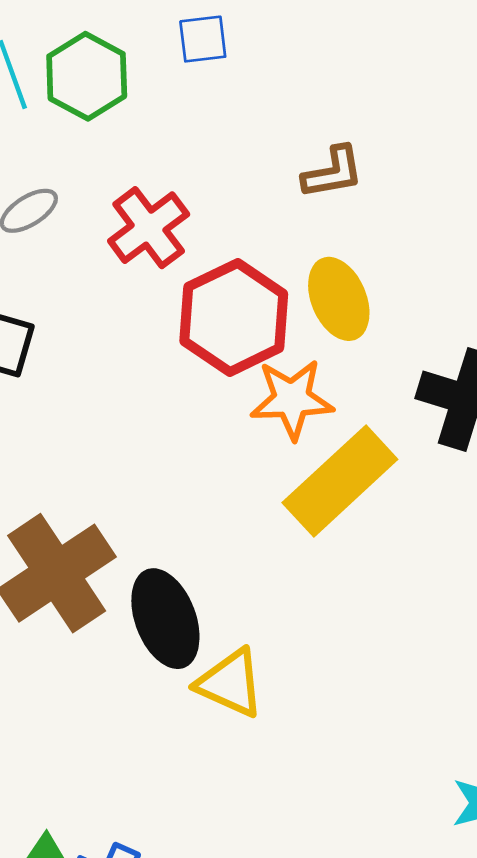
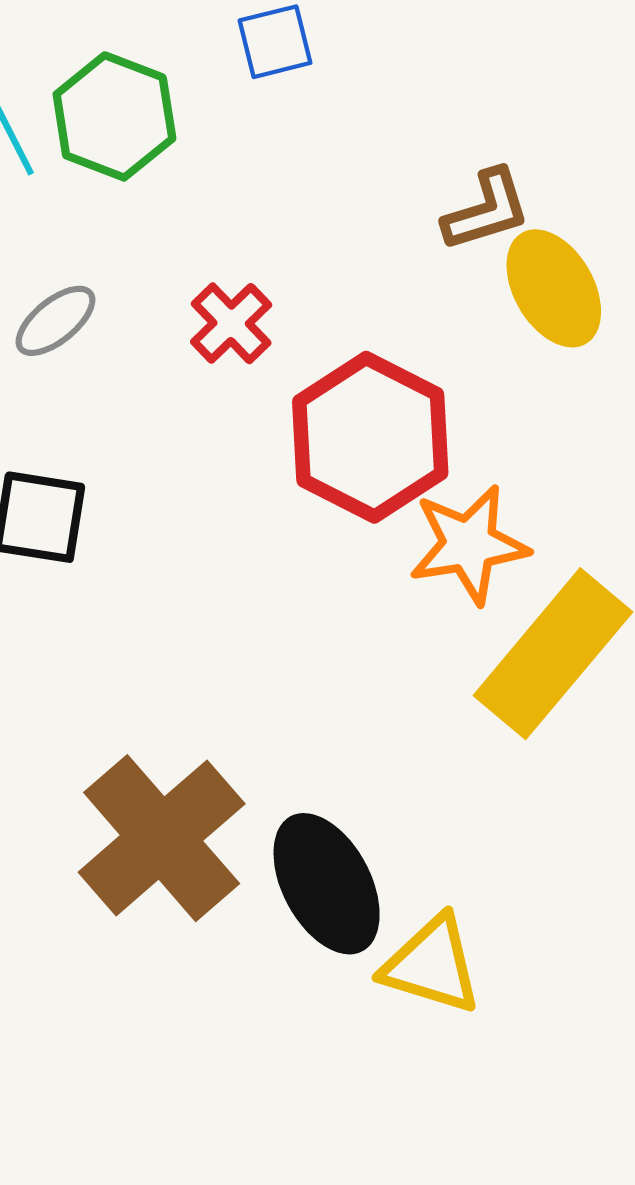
red cross: (149, 228) -> (231, 323), size x0.7
yellow ellipse: (339, 299) -> (554, 288), moved

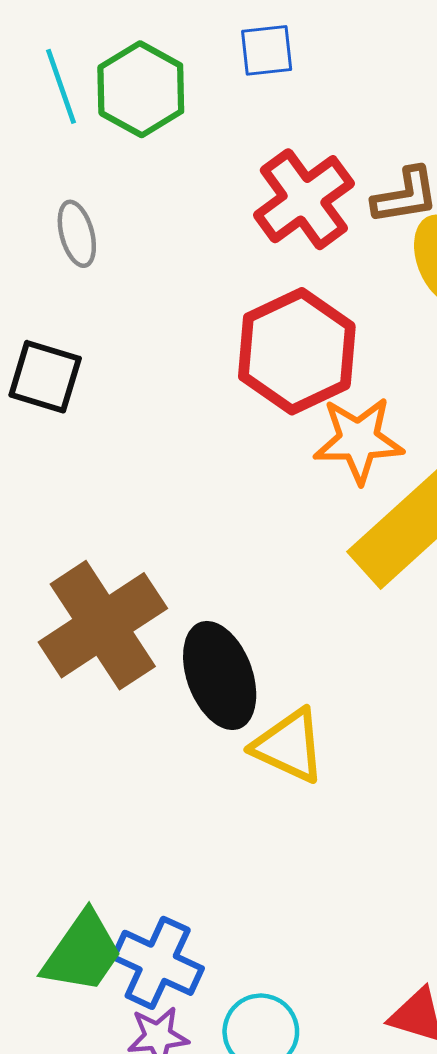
gray ellipse: (55, 321) -> (77, 234), turned -74
red cross: (231, 323) -> (304, 199), moved, size x1.6

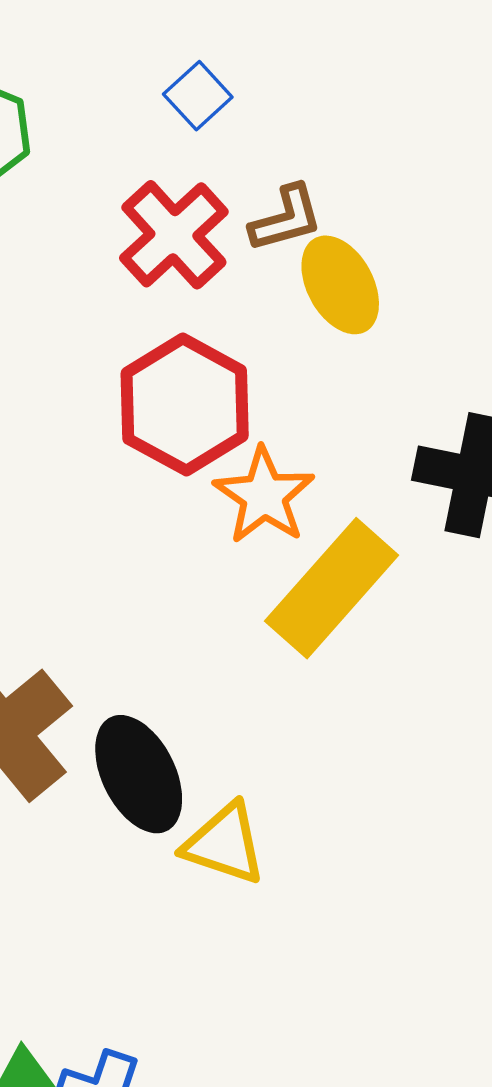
blue square: (267, 50) -> (198, 96), moved, turned -30
orange star: (359, 440) -> (264, 496), turned -30

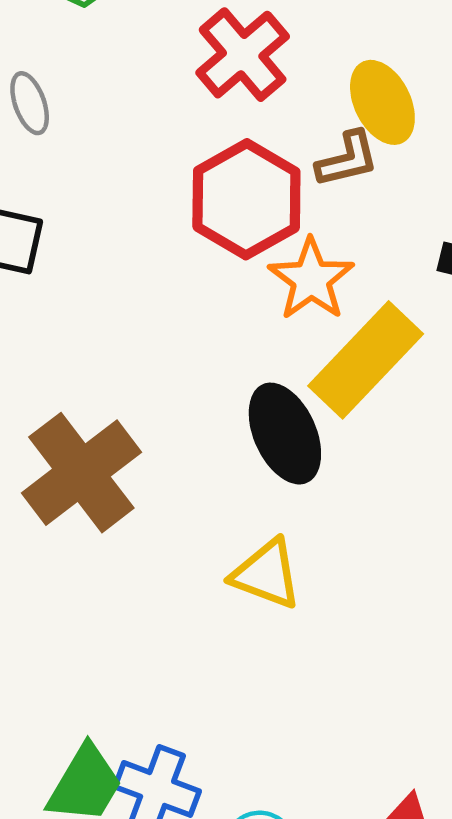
brown L-shape: (286, 219) -> (347, 159), moved
black ellipse: (139, 774) -> (285, 434), moved

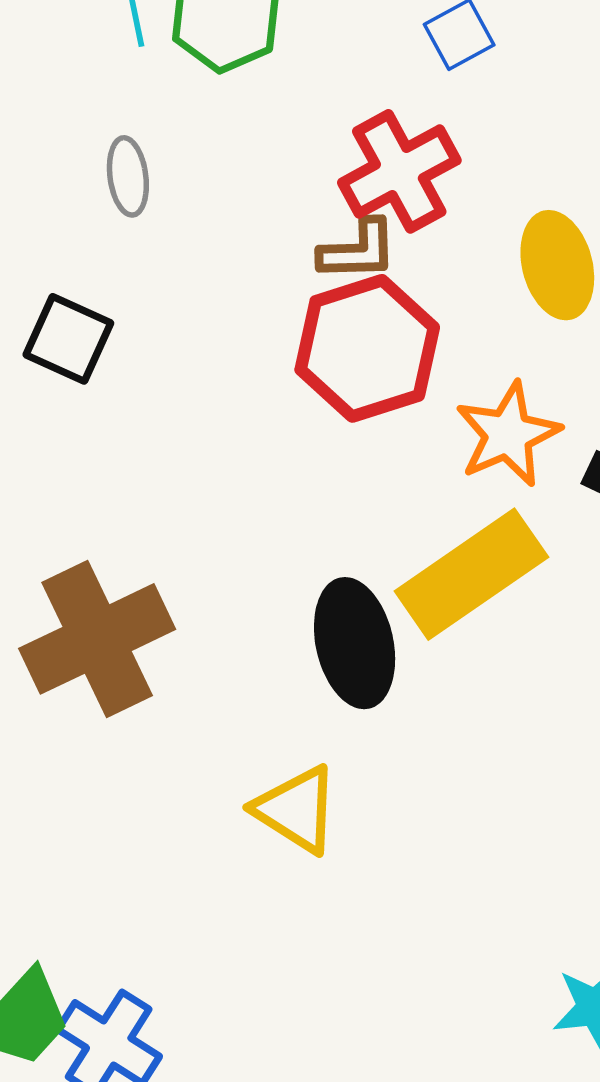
brown L-shape: (347, 159) -> (358, 250), moved
orange star: (311, 279) -> (508, 434), moved

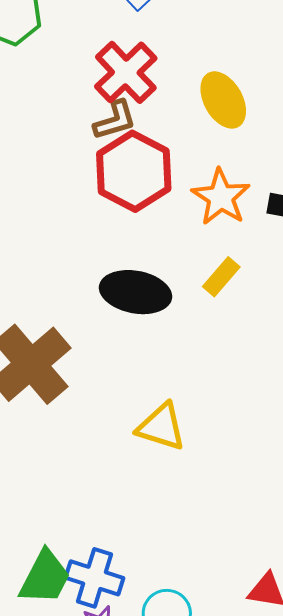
yellow rectangle: (471, 574) -> (221, 277), size x0.5
black ellipse: (355, 643) -> (136, 292), moved, turned -52

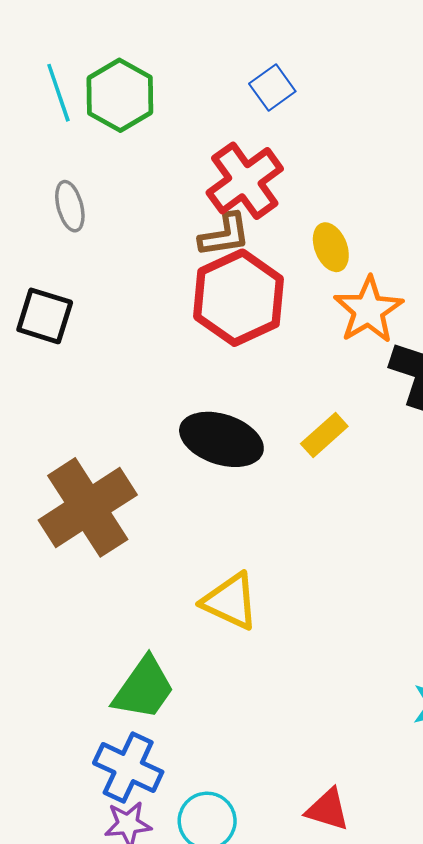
yellow ellipse: (223, 100) -> (331, 247), moved, size x0.7
orange star: (221, 197) -> (368, 310), moved
green trapezoid: (45, 577) -> (144, 688), moved

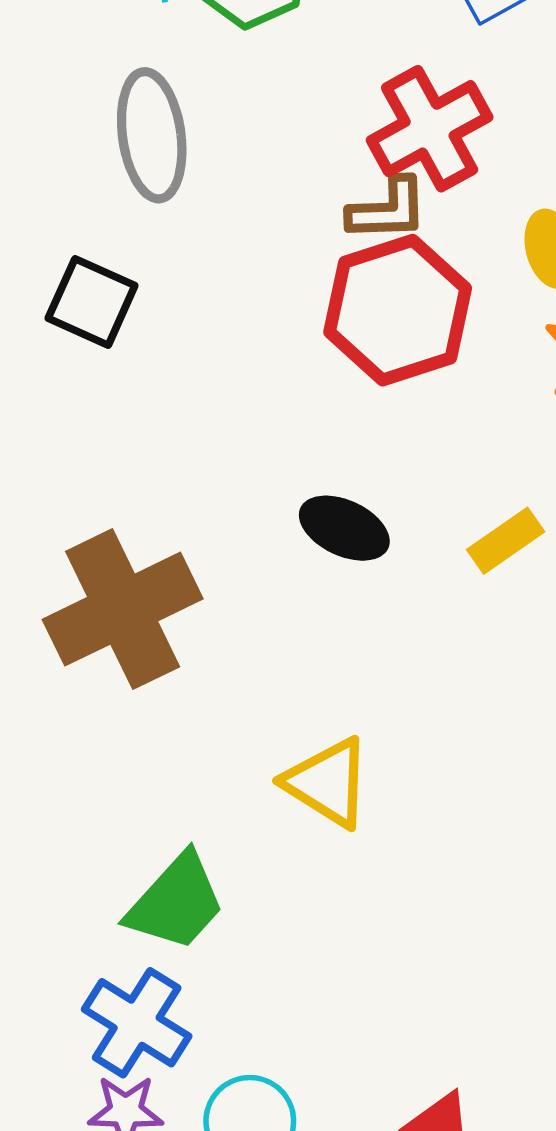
gray ellipse: (70, 206) -> (152, 135), size x1.6
black ellipse: (221, 439) -> (344, 528), size x0.7

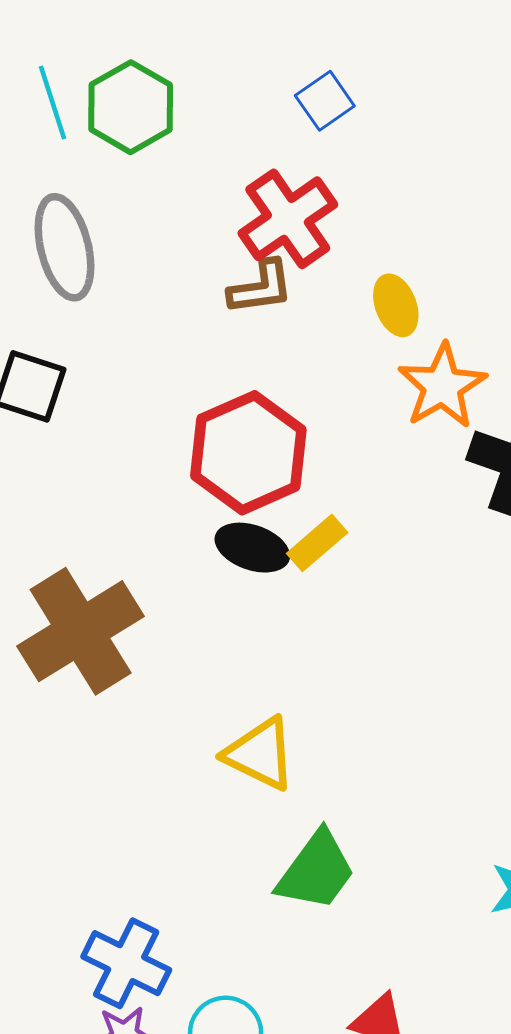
red hexagon: (398, 310) -> (248, 453), moved
yellow rectangle: (506, 541) -> (317, 543), moved
green trapezoid: (176, 902) -> (316, 871), moved

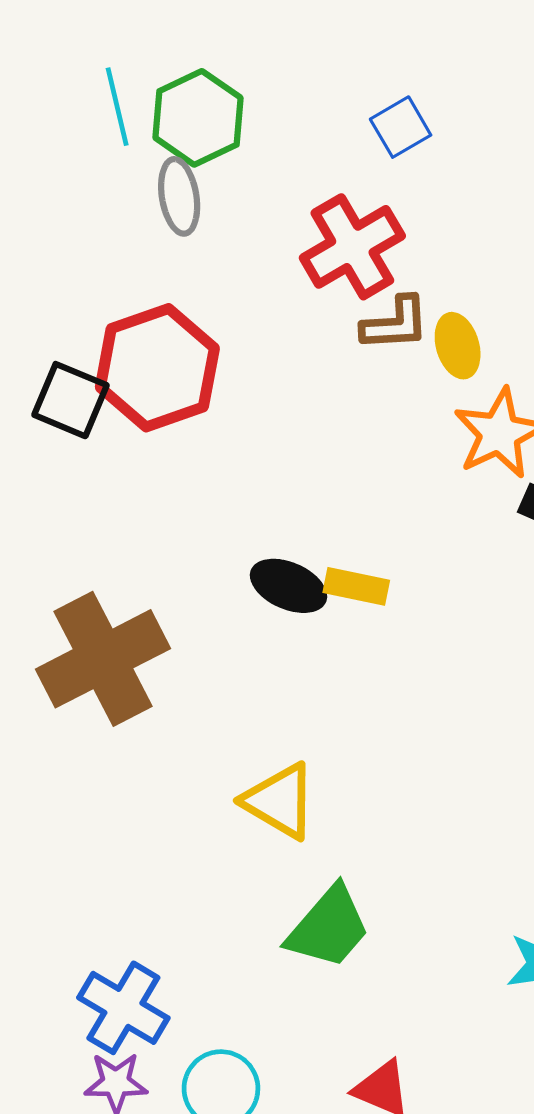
gray ellipse: (64, 247) -> (179, 196), moved, size x0.7
brown L-shape: (261, 287) -> (395, 324), moved
red hexagon: (248, 453) -> (157, 368), moved
yellow rectangle: (317, 543) -> (356, 586), turned 48

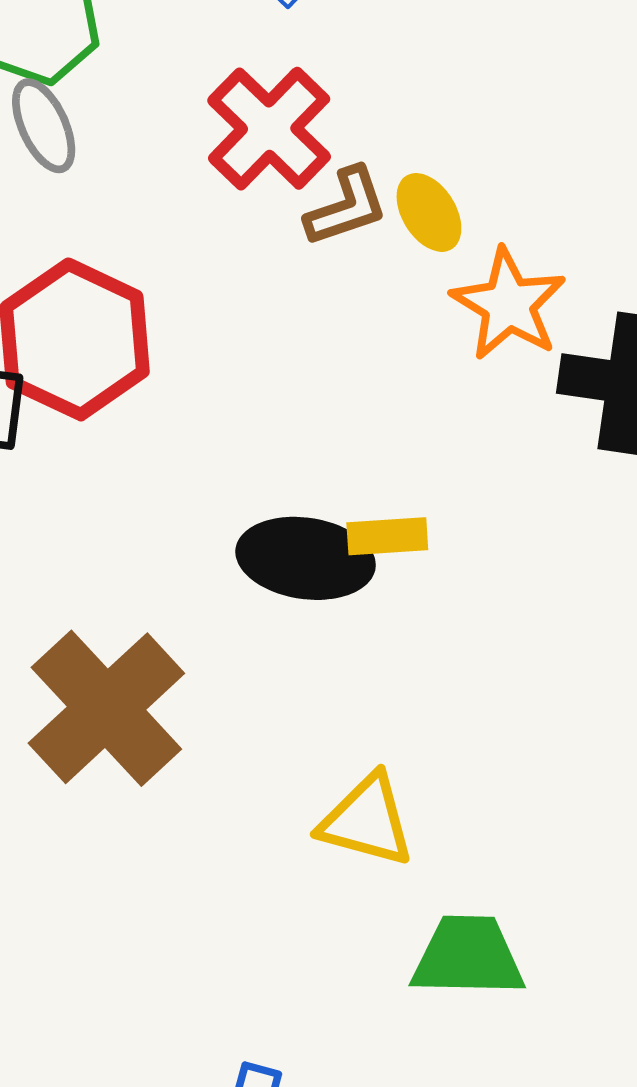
black ellipse: (289, 586) -> (306, 558), size x1.4
green trapezoid: (329, 927) -> (468, 956), turned -114

